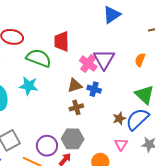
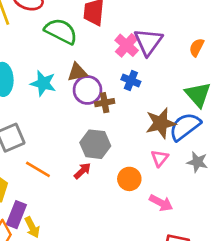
cyan star: (29, 86) -> (43, 83), moved
brown triangle: (75, 86) -> (77, 72), moved
brown star: (119, 118) -> (161, 123), size x1.6
purple circle: (47, 146) -> (87, 90), moved

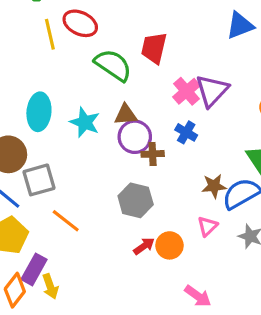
brown star: (161, 123) -> (214, 186), size x0.7
red arrow: (82, 171) -> (144, 246), moved
pink arrow: (161, 203) -> (198, 296), moved

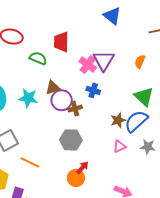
blue triangle: (240, 25) -> (112, 16), turned -48
green semicircle: (113, 65) -> (38, 58), size x0.7
pink triangle: (207, 226) -> (119, 146), turned 32
orange circle: (169, 245) -> (76, 178), moved

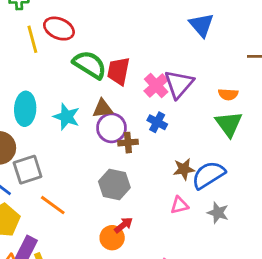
red trapezoid: (61, 42) -> (118, 71), moved
green semicircle: (38, 58) -> (90, 65), size x1.4
orange semicircle: (140, 62) -> (228, 94), turned -120
green triangle: (144, 97) -> (229, 124), moved

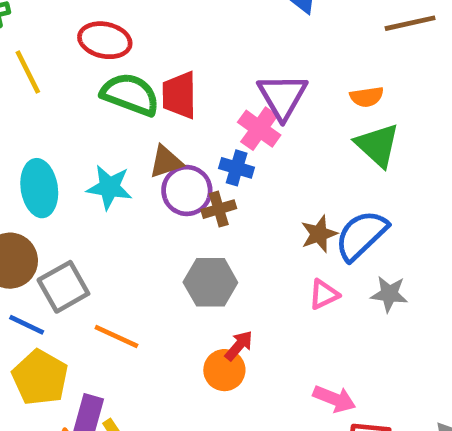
red ellipse: (59, 29) -> (105, 40), moved
pink cross: (156, 85) -> (259, 129), moved
blue cross: (157, 122) -> (237, 168), moved

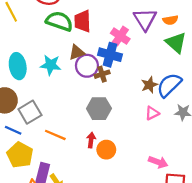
purple triangle: (282, 96) -> (145, 19), moved
blue cross: (237, 168) -> (110, 55), size x1.5
red arrow: (239, 346) -> (91, 140), moved, turned -32

